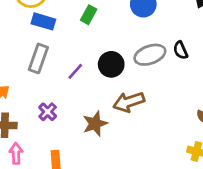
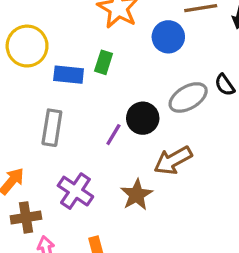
blue rectangle: (43, 21) -> (69, 75), moved
purple line: (75, 71) -> (113, 135), moved
purple cross: (48, 112) -> (75, 191), size x1.5

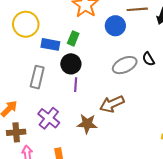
black circle: (143, 118) -> (71, 64), moved
purple line: (113, 135) -> (76, 85), turned -32
brown star: (137, 195) -> (87, 124), turned 30

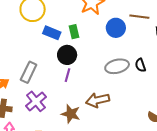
green rectangle: (73, 38) -> (74, 32), turned -48
gray rectangle: (37, 77) -> (29, 72), moved

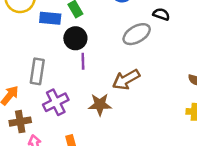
black semicircle: (140, 65) -> (161, 14), moved, turned 144
purple cross: (36, 101) -> (56, 102), turned 30

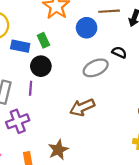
purple line: (83, 61) -> (31, 88), moved
brown star: (100, 105) -> (58, 150), moved, turned -30

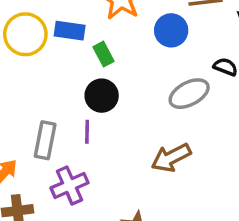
blue rectangle: (20, 46) -> (70, 31), moved

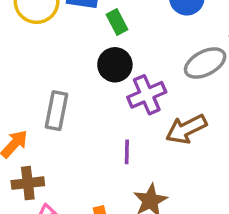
purple line: (87, 132) -> (127, 152), moved
purple cross: (69, 185) -> (147, 95), moved

